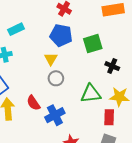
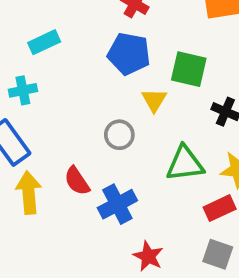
green square: (93, 44) -> (189, 69), turned 30
yellow triangle: (51, 59) -> (154, 100), moved
red rectangle: (109, 117) -> (220, 208), turned 63

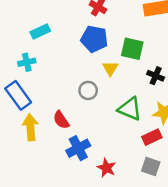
green triangle: (185, 164) -> (130, 109), turned 30
blue cross: (117, 204) -> (78, 148), moved

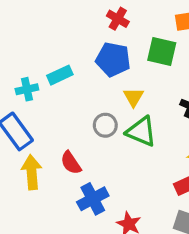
cyan rectangle: (40, 32) -> (60, 75), moved
green square: (132, 49) -> (162, 52), moved
green triangle: (130, 109) -> (141, 131), moved

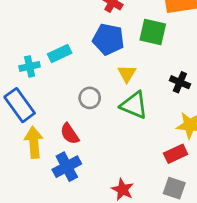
gray circle: (105, 125) -> (90, 98), moved
blue cross: (93, 199) -> (67, 167), moved

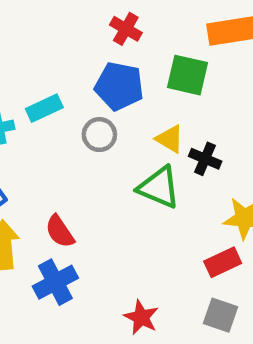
yellow triangle: (127, 74) -> (170, 139), moved, turned -30
black cross: (180, 82) -> (205, 159), moved
gray circle: (90, 98) -> (99, 135), moved

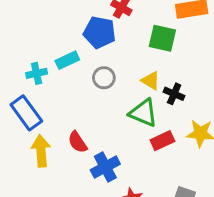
blue pentagon: (119, 86) -> (99, 32), moved
red rectangle: (223, 262) -> (162, 141), moved
blue cross: (55, 282) -> (105, 167), moved

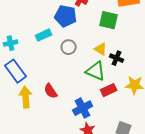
cyan cross: (37, 73) -> (11, 43), moved
blue cross: (105, 167) -> (83, 108), moved

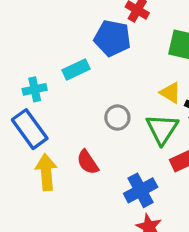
cyan cross: (11, 43) -> (35, 89), moved
gray circle: (69, 47) -> (117, 118), moved
green triangle: (96, 71) -> (162, 129), turned 40

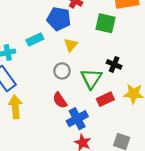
yellow triangle: (170, 93) -> (71, 45), moved, turned 40
red semicircle: (88, 162) -> (60, 100), moved

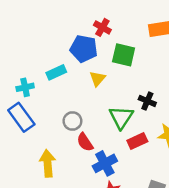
green square: (105, 23) -> (124, 55), moved
gray circle: (62, 71) -> (72, 121), moved
yellow arrow: (15, 107) -> (48, 163), moved

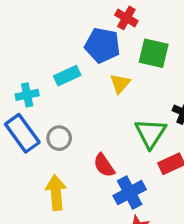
gray circle: (72, 121) -> (59, 138), moved

